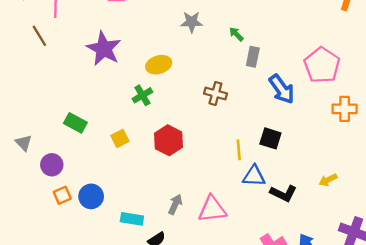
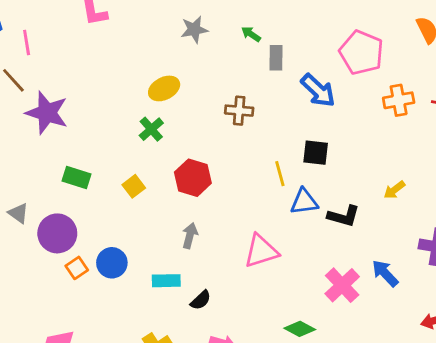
purple star: (104, 49) -> (47, 113), moved
purple circle: (52, 165) -> (57, 233), size x1.4
gray arrow: (175, 204) -> (190, 236), moved

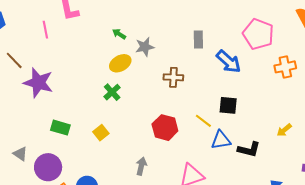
gray star: (194, 29) -> (145, 47), moved
green arrow: (251, 34) -> (119, 34), moved
pink line: (27, 42) -> (45, 30), moved
yellow line: (280, 174) -> (203, 121), turned -36
red hexagon: (193, 178) -> (165, 128), moved

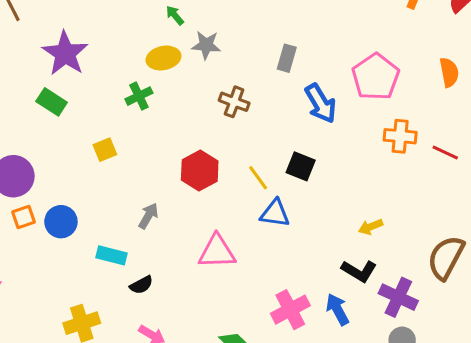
purple star: (38, 83) -> (65, 53), moved
green rectangle: (60, 128) -> (52, 102), moved
black L-shape: (249, 149) -> (359, 271), moved

